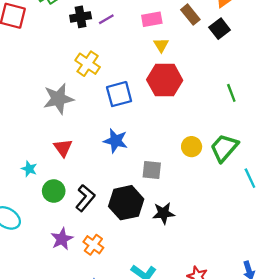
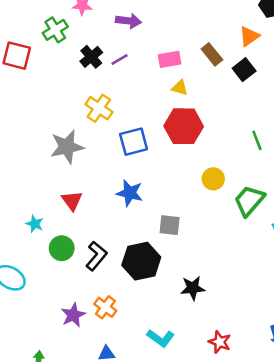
black cross: (81, 17) -> (91, 57), turned -30
yellow triangle: (161, 45) -> (180, 88), turned -42
yellow circle: (192, 147) -> (213, 179), moved
black star: (164, 213) -> (193, 288), moved
purple star: (62, 239) -> (73, 315), moved

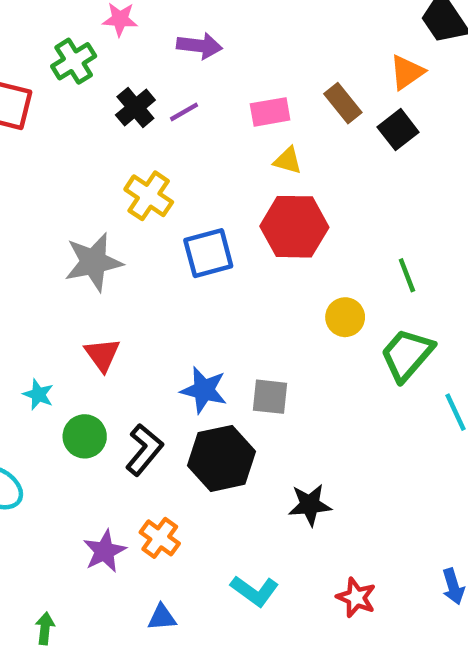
green line: (257, 140) -> (407, 275), moved
blue star: (130, 193) -> (204, 390), moved

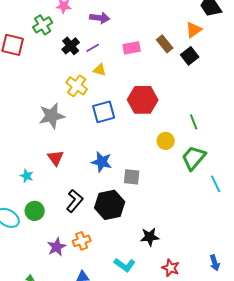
yellow triangle: (288, 160) -> (100, 70), moved
blue star: (204, 390) -> (102, 162), moved
green circle: (85, 436) -> (35, 211), moved
black star: (310, 505) -> (150, 237), moved
orange cross: (160, 538) -> (82, 241), turned 36

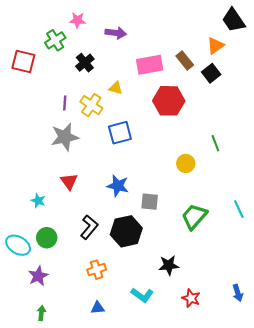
purple line: (93, 48) -> (65, 103), moved, turned -56
pink rectangle: (132, 48) -> (150, 65), size x1.4
red hexagon: (143, 100) -> (169, 101), moved
green trapezoid: (194, 158) -> (194, 217), moved
purple star: (57, 247) -> (38, 276), moved

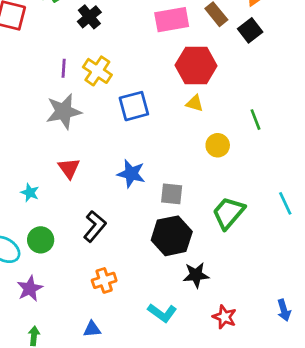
yellow triangle: (116, 88) -> (195, 103), moved
black hexagon: (126, 231) -> (172, 236), moved
blue triangle: (98, 308) -> (92, 329), moved

